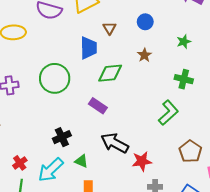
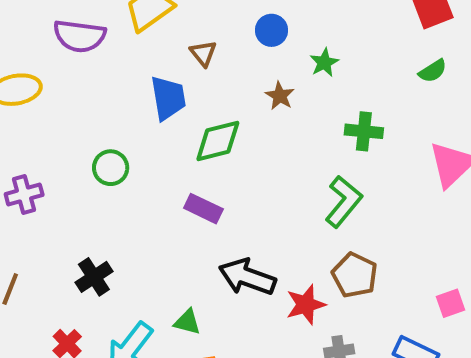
green star: (184, 42) -> (324, 63), moved
green circle: (55, 78) -> (111, 168), size x0.6
black cross: (62, 137) -> (94, 277), moved
brown pentagon: (190, 151) -> (355, 275), moved

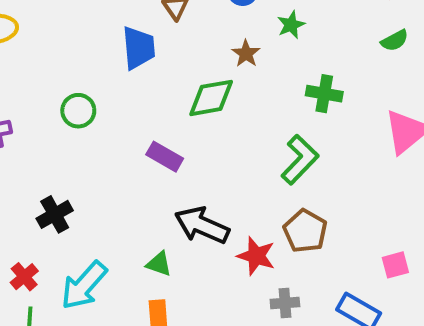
green diamond: (218, 141) -> (211, 98), moved
red star: (306, 305) -> (256, 256), turned 30
green triangle: (187, 322) -> (159, 264), moved

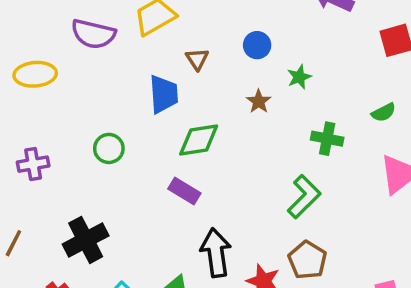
green semicircle: (395, 40) -> (384, 112), moved
green diamond: (211, 98) -> (199, 140), moved
black cross: (55, 214) -> (86, 240), size x1.4
black arrow: (202, 225) -> (216, 253), turned 57

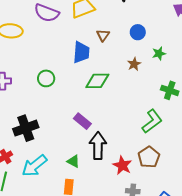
purple rectangle: (184, 191) -> (82, 121), moved

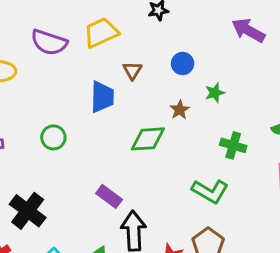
green diamond: (97, 81) -> (148, 139), moved
green L-shape: (152, 121) -> (210, 191), turned 70
black cross: (26, 128) -> (28, 211), turned -30

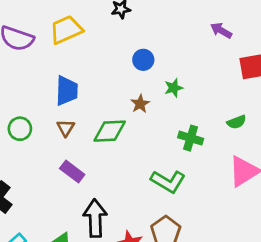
purple arrow: (248, 30) -> (221, 30), moved, size x0.7
brown triangle: (132, 71) -> (66, 128), moved
purple rectangle: (109, 196) -> (72, 172), moved

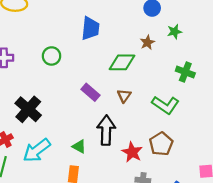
brown triangle: (66, 128) -> (124, 96), moved

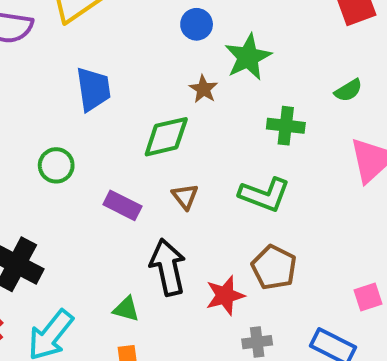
green star: (175, 32) -> (248, 57), size x1.6
green circle: (52, 56) -> (56, 165), moved
red star: (132, 152) -> (225, 295), turned -30

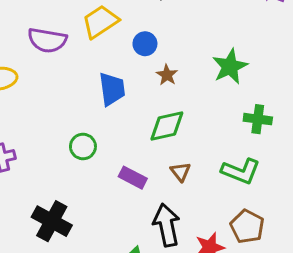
blue circle: (197, 24) -> (145, 44), moved
brown star: (203, 89) -> (167, 75), moved

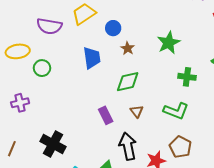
green circle: (83, 147) -> (42, 68), moved
purple rectangle: (133, 178) -> (106, 115), turned 36

